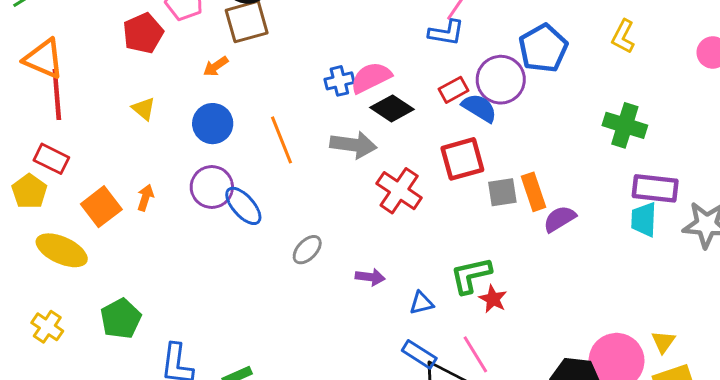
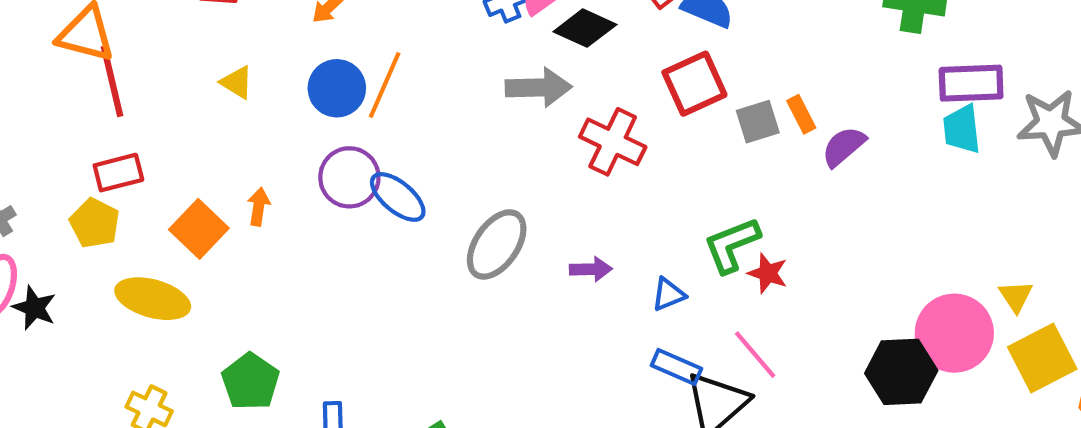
orange line: (281, 140) -> (385, 85), moved, turned 54
red rectangle: (51, 159) -> (118, 173), turned -32
orange rectangle: (533, 192) -> (801, 114), size x0.7
gray ellipse: (307, 250) -> (497, 244), size x1.6

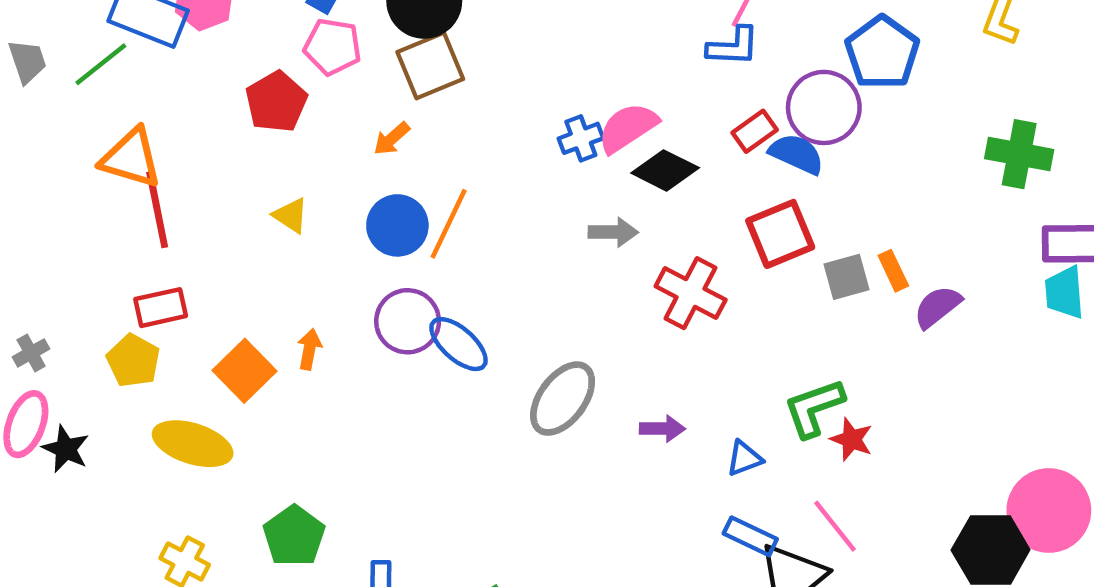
gray arrow: (539, 87) -> (613, 232), size x0.7

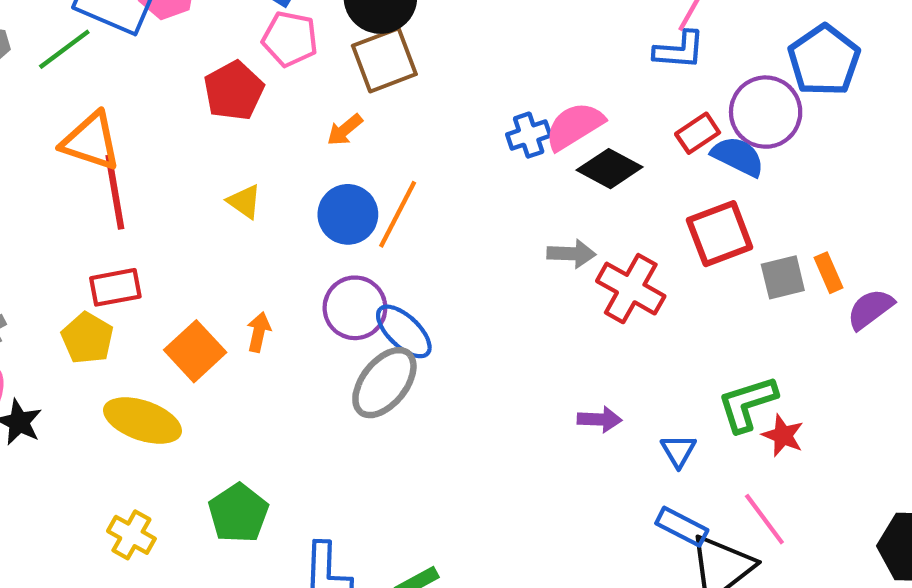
gray arrow: (613, 232) -> (572, 254), moved
gray ellipse: (563, 399) -> (384, 383), moved
blue triangle: (744, 458) -> (678, 451), turned -42

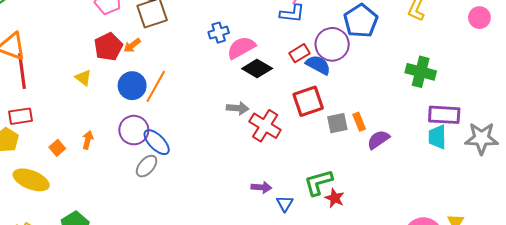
red pentagon: (234, 91) -> (108, 47), moved
blue cross: (529, 135) -> (219, 33), moved
orange square: (195, 351) -> (57, 148), size x0.6
gray ellipse: (384, 383) -> (147, 166), size x0.7
purple arrow: (599, 419) -> (261, 187), moved

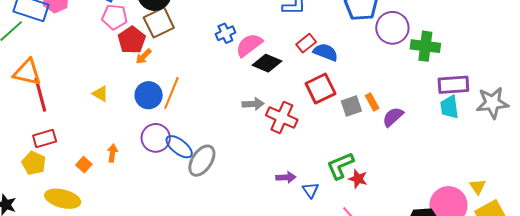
purple circle: (332, 44) -> (392, 28), moved
red pentagon: (108, 47) -> (132, 40), moved
gray ellipse: (147, 166) -> (202, 161), moved, size x1.4

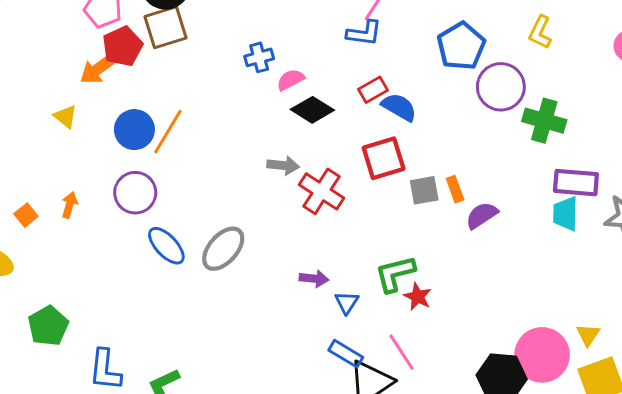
pink semicircle: (249, 45) -> (291, 80), size x0.7
orange arrow: (144, 56) -> (98, 69), moved, size x1.5
blue ellipse: (179, 147) -> (166, 246), moved
gray ellipse: (202, 161) -> (223, 249), moved

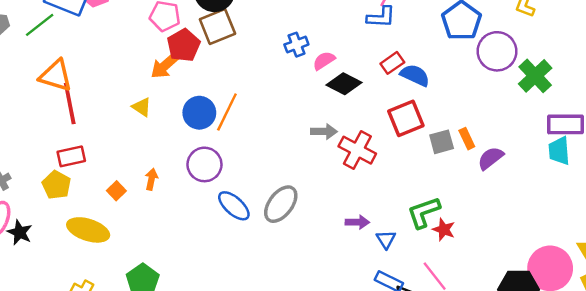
green cross: (544, 121) -> (535, 76), turned 36

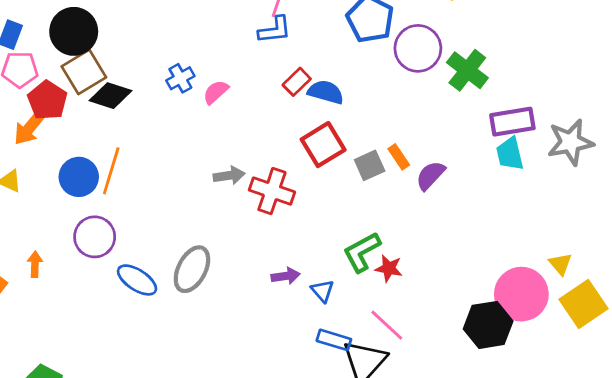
black diamond: (344, 84) -> (110, 96), moved

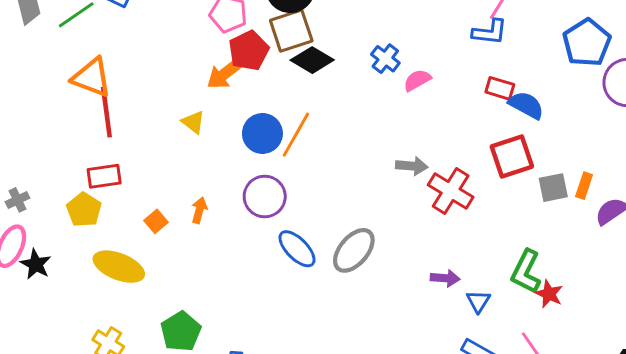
blue cross: (180, 78) -> (385, 59), turned -36
red rectangle: (297, 82) -> (500, 88), turned 48
orange rectangle: (399, 157) -> (584, 186), turned 40
green L-shape: (362, 252) -> (526, 272), turned -48

